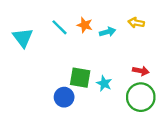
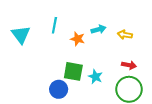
yellow arrow: (136, 23) -> (125, 35), moved
orange star: (85, 25) -> (78, 39), moved
cyan line: (59, 27) -> (54, 25), turned 56

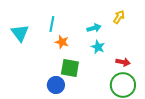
yellow arrow: (125, 35) -> (119, 17), moved, turned 112
orange star: (78, 39) -> (62, 42), moved
cyan star: (95, 77) -> (98, 47), moved

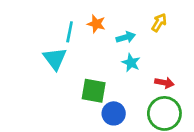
cyan triangle: (20, 33) -> (55, 59), moved
orange star: (62, 42) -> (96, 24), moved
blue circle: (56, 85) -> (114, 113), moved

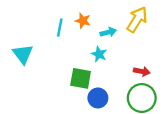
yellow arrow: (159, 23) -> (137, 19), size x1.6
cyan triangle: (55, 59) -> (23, 54), moved
cyan star: (131, 63) -> (99, 54), moved

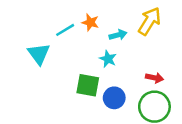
cyan line: (60, 28) -> (65, 30), turned 48
cyan triangle: (23, 54) -> (39, 54), moved
blue circle: (98, 98) -> (114, 98), moved

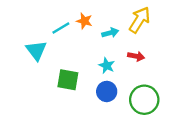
cyan star: (108, 59) -> (107, 66), moved
red arrow: (154, 78) -> (136, 56), moved
green square: (88, 85) -> (68, 80), moved

